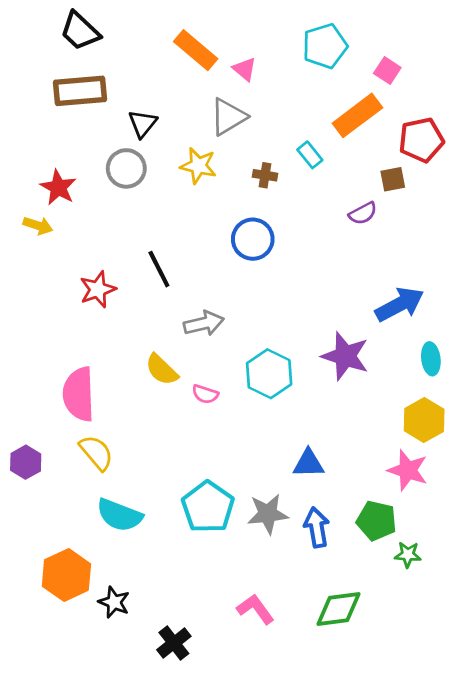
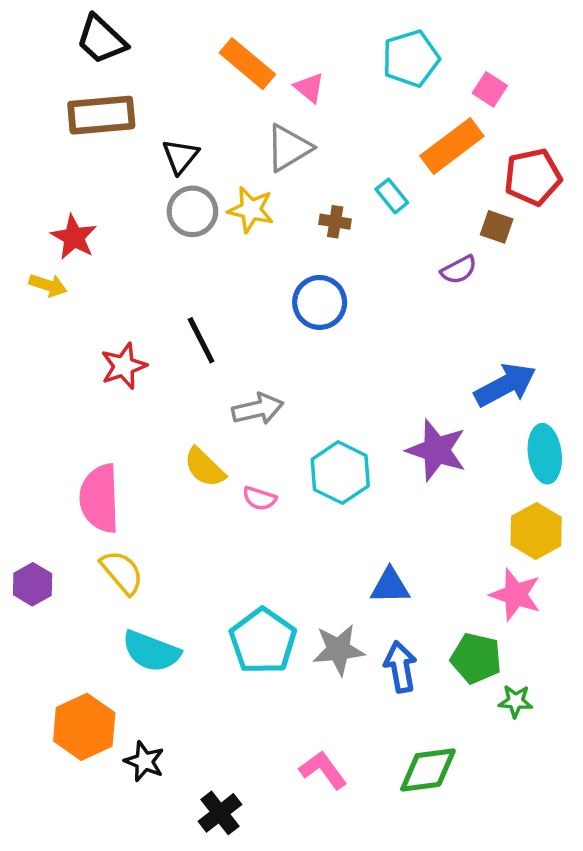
gray circle: (126, 168) -> (192, 211), moved
brown square: (393, 179) -> (497, 227), turned 30
cyan ellipse: (431, 359) -> (545, 454), size x1.4

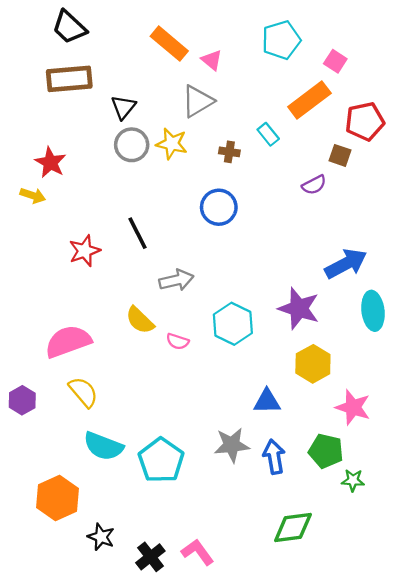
pink semicircle: (100, 498) -> (68, 341), turned 72
yellow hexagon: (536, 531) -> (313, 364), moved
cyan pentagon: (263, 641) -> (161, 460), moved
black star: (144, 761) -> (101, 537), moved
pink L-shape: (323, 770) -> (198, 552), moved

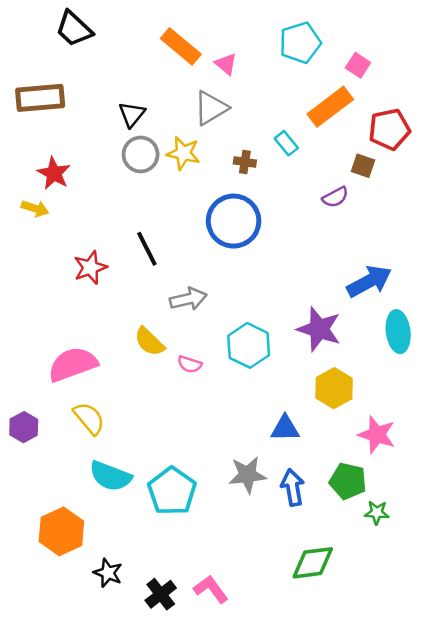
brown rectangle: (69, 79) -> (40, 98), moved
blue circle: (219, 207) -> (234, 221), size x1.4

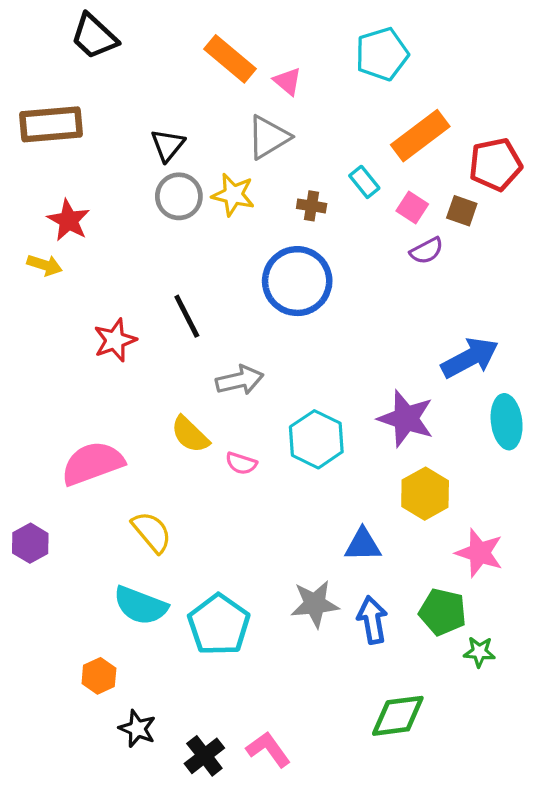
pink square: (358, 65) -> (412, 208), moved
yellow semicircle: (89, 418) -> (152, 532), moved
orange hexagon: (61, 531) -> (99, 676), moved, size x0.6

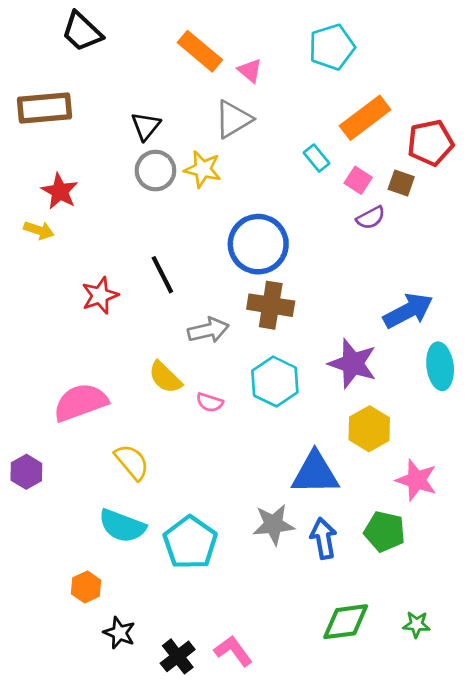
brown cross: (312, 206) -> (271, 305), moved, size x1.8
blue triangle: (363, 545) -> (315, 473), size x1.5
green star: (479, 652) -> (416, 624), moved

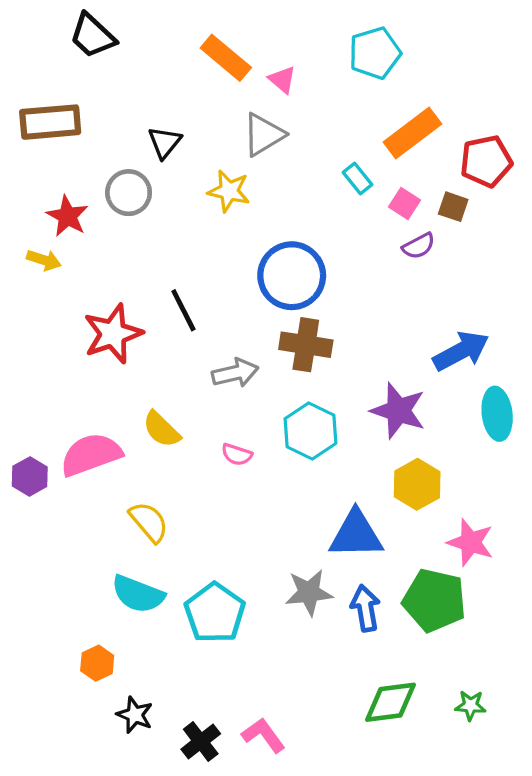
gray circle: (155, 171) -> (129, 193), moved
red star: (100, 295) -> (113, 334), size x1.4
yellow semicircle: (165, 377) -> (161, 429), moved
purple hexagon: (26, 472) -> (30, 476), moved
green pentagon: (385, 531) -> (434, 600), size x1.4

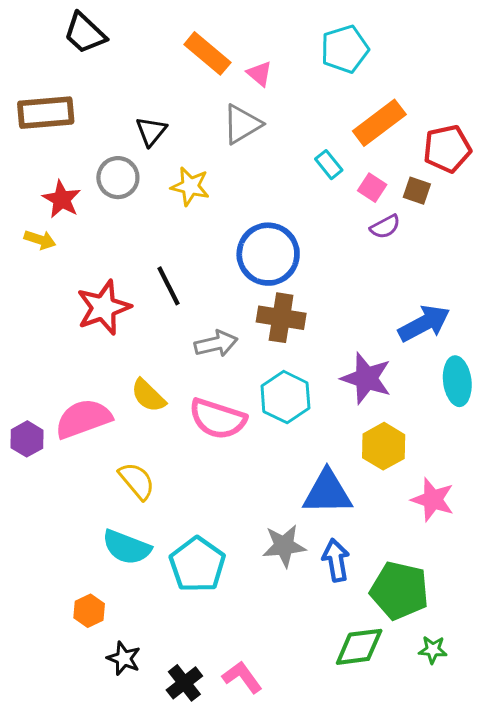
yellow star: (229, 191) -> (190, 186), moved
pink semicircle: (237, 454) -> (218, 419), size x2.0
green pentagon: (434, 600) -> (400, 591), moved

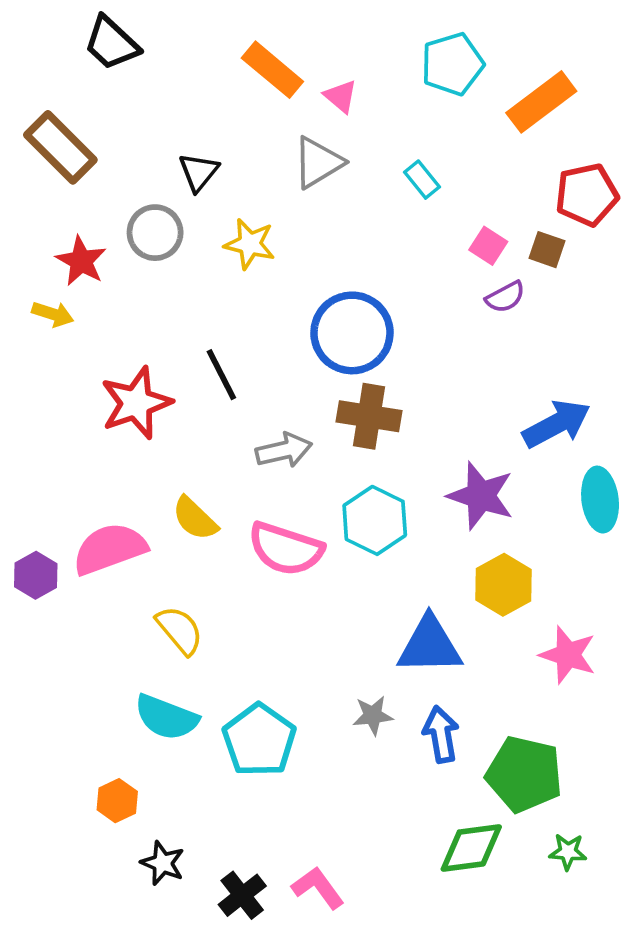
brown rectangle: (46, 113) -> (60, 147), turned 50
orange rectangle: (379, 123) -> (541, 102), moved
cyan rectangle: (329, 165) -> (422, 180), moved
gray star: (284, 546) -> (373, 715), size x0.7

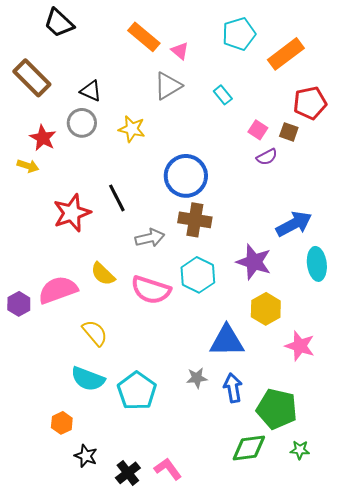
black triangle: (199, 172) -> (91, 91), moved, turned -45

